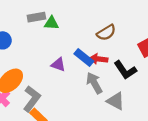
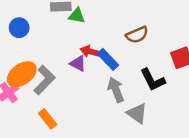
red arrow: (99, 59) -> (91, 52), moved
gray L-shape: (32, 99) -> (44, 80), moved

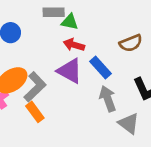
red arrow: (91, 52) -> (74, 45), moved
purple triangle: (78, 63) -> (70, 71), size x1.5
orange rectangle: (48, 119) -> (35, 112), moved

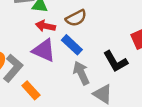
brown semicircle: (131, 43) -> (76, 18), moved
orange rectangle: (35, 112) -> (31, 90), moved

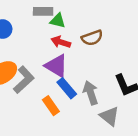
blue rectangle: (72, 45) -> (67, 88), moved
orange rectangle: (31, 90) -> (51, 106), moved

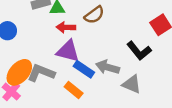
gray L-shape: (24, 80) -> (41, 73), turned -100
gray arrow: (91, 93) -> (108, 67), turned -40

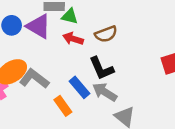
purple triangle: (68, 51) -> (39, 26), moved
black L-shape: (139, 51) -> (101, 68), moved

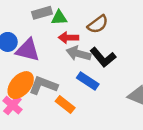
purple triangle: (39, 26) -> (28, 50), moved
gray arrow: (105, 92) -> (78, 54), moved
orange rectangle: (63, 106) -> (65, 105), moved

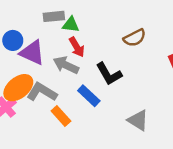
brown semicircle: (98, 24) -> (135, 38), moved
red arrow: (68, 38) -> (77, 47), turned -132
gray arrow: (78, 54) -> (66, 65), moved

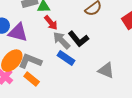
gray arrow: (66, 65) -> (61, 40), moved, turned 30
orange rectangle: (61, 116) -> (32, 79), moved

